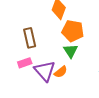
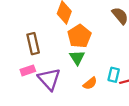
orange pentagon: (73, 31) -> (79, 36), turned 30
orange semicircle: (61, 72) -> (90, 83), moved

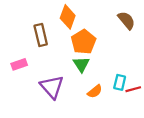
brown rectangle: (33, 44) -> (41, 35), moved
pink rectangle: (28, 70) -> (19, 64), moved

